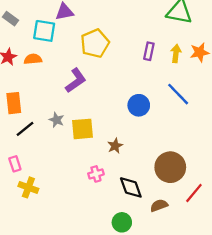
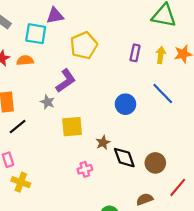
gray star: (57, 120) -> (47, 102), moved
brown circle: (170, 167) -> (155, 163), size x0.7
black diamond: (131, 187) -> (124, 158), moved

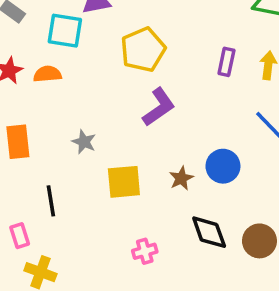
purple L-shape: (66, 81) -> (159, 107), moved
blue circle: (125, 104) -> (223, 166), moved
black line: (18, 127) -> (51, 201), moved, turned -60
brown star: (103, 143) -> (181, 178), moved

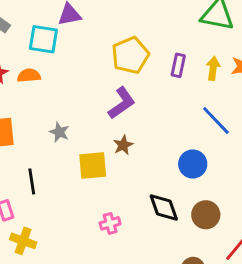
yellow pentagon: (143, 50) -> (130, 55), moved
blue circle: (223, 166) -> (193, 164), moved
brown star: (181, 178) -> (123, 145), moved

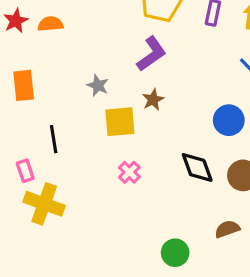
gray star: (59, 132) -> (98, 85), moved
pink cross: (110, 223) -> (129, 172), moved, turned -30
yellow cross: (23, 241) -> (44, 204), size x1.4

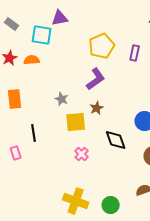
black diamond: (197, 168) -> (116, 140), moved
yellow cross: (44, 204) -> (76, 201), moved

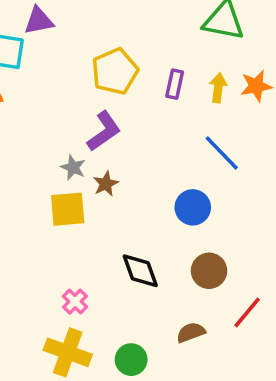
gray star: (62, 99) -> (73, 167), moved
black diamond: (116, 140) -> (140, 271), moved
pink cross: (82, 154) -> (75, 302), moved

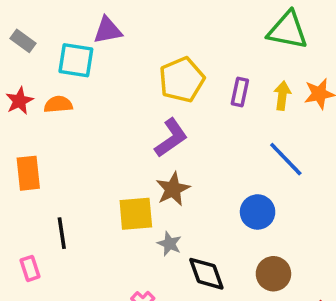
gray star: (73, 167) -> (169, 244), moved
brown star: (106, 184) -> (173, 189), size x1.4

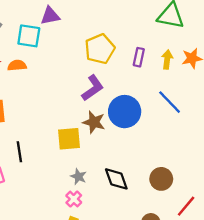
brown star: (173, 189) -> (94, 122), turned -30
blue circle: (258, 212) -> (125, 112), moved, size x1.4
gray star: (169, 244) -> (78, 177), moved

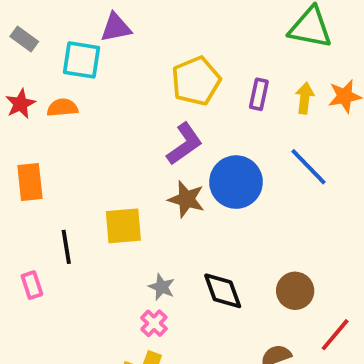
yellow square: (69, 139) -> (123, 226), moved

